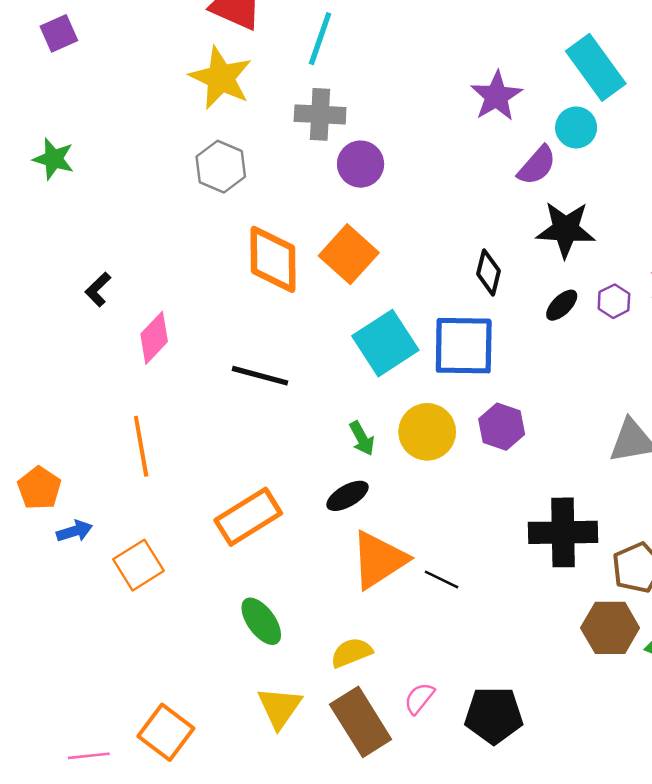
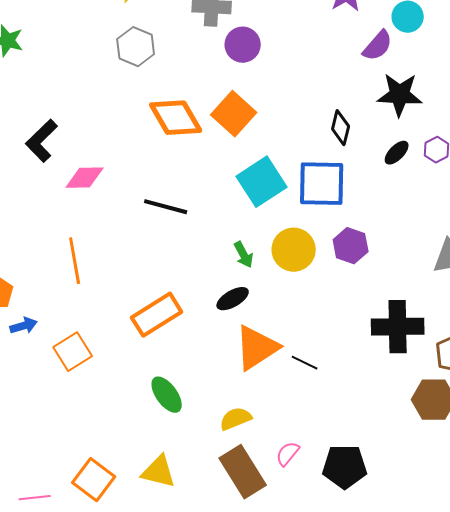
orange diamond: (273, 259) -> (176, 118), turned -30
black L-shape: (98, 289) -> (42, 141), size x1.6
pink diamond: (154, 338) -> (85, 178), turned 45
yellow triangle: (280, 707) -> (159, 472), moved, turned -51

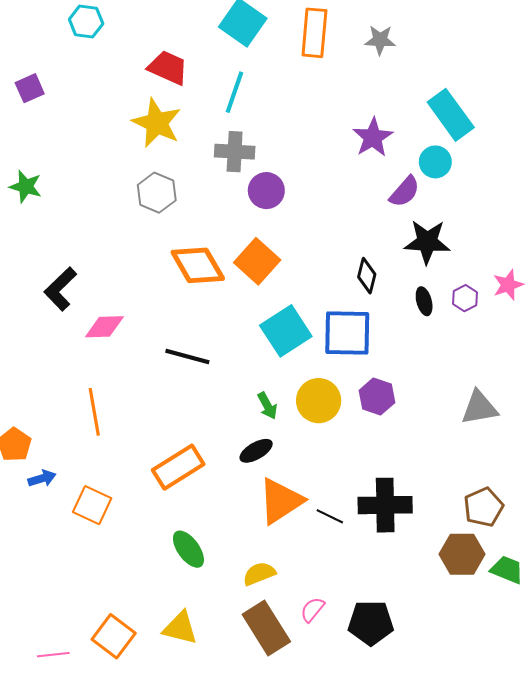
black ellipse: (397, 153) -> (424, 301), turned -60
black cross: (398, 327) -> (385, 505), moved
orange square: (73, 352) -> (92, 505), turned -33

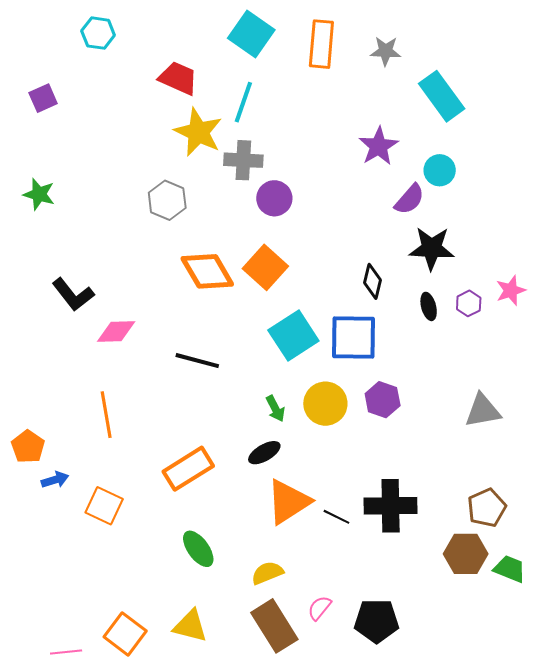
cyan rectangle: (451, 115) -> (442, 96), moved
yellow star: (157, 123) -> (198, 132), moved
black L-shape: (60, 289) -> (73, 294), turned -84

